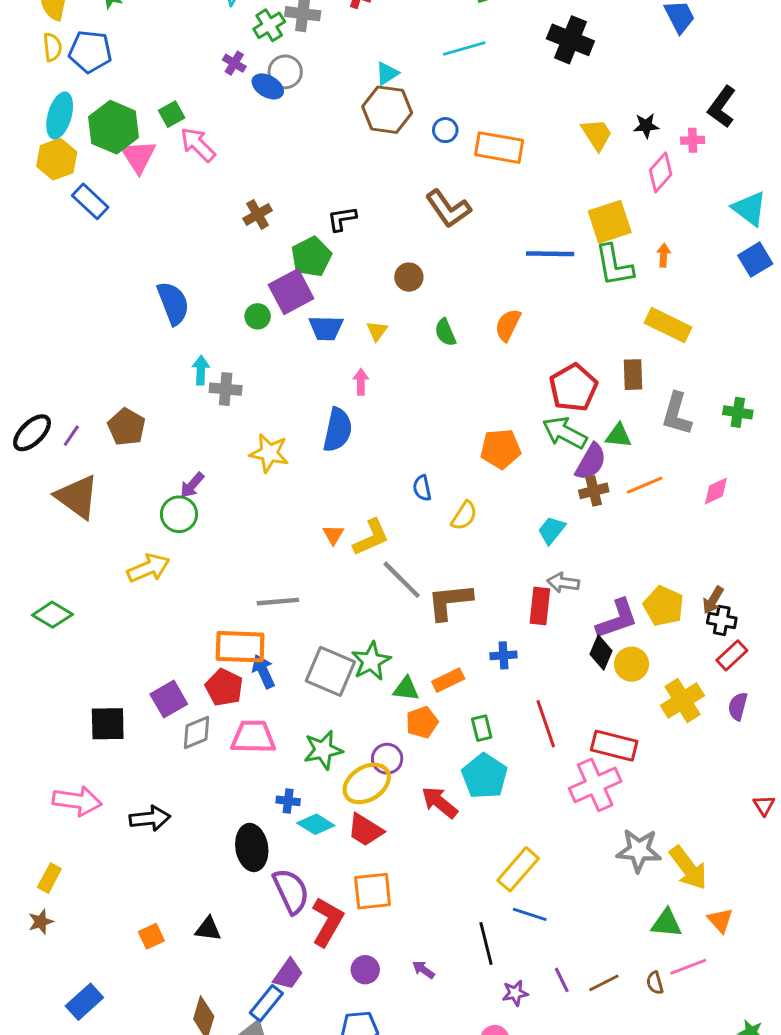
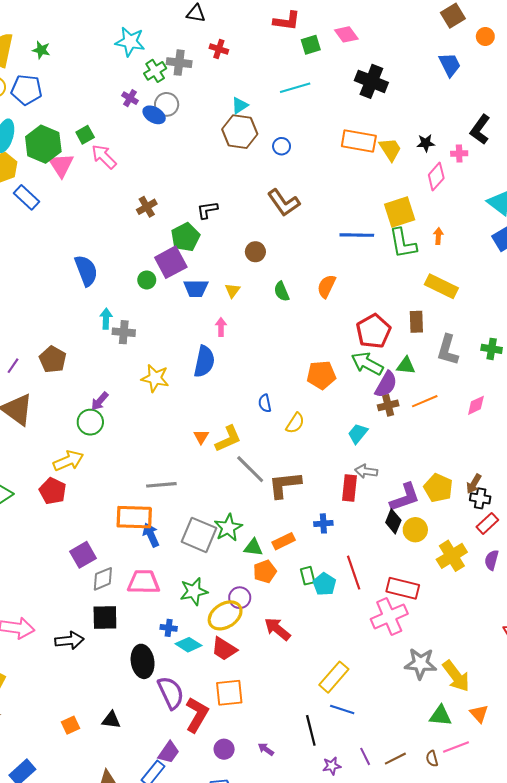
orange rectangle: (499, 148) -> (359, 141), moved
red pentagon: (224, 687) -> (53, 491), moved
black square: (108, 724) -> (105, 618), moved
cyan pentagon: (485, 776) -> (324, 584), moved, size x0.7

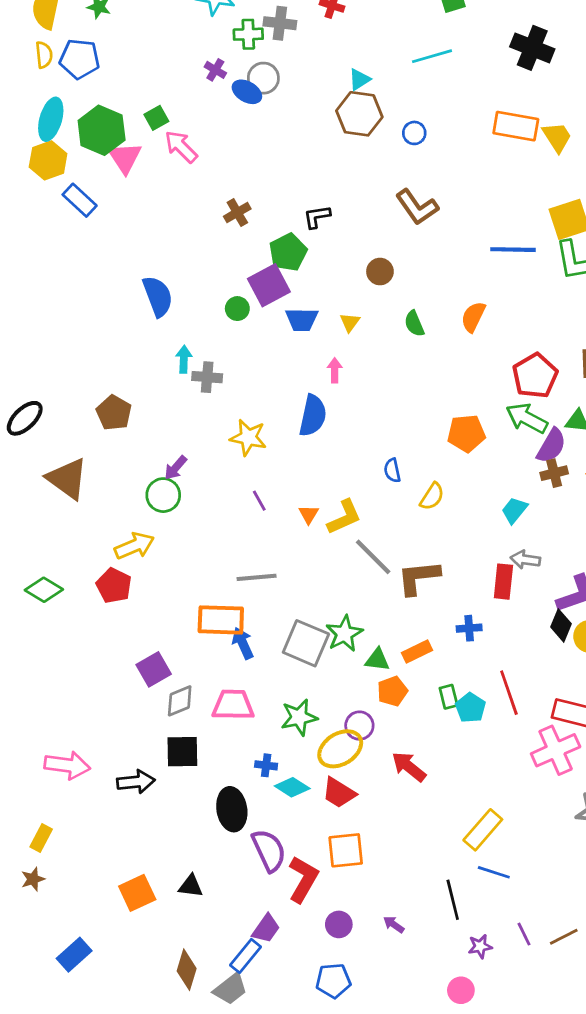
green cross: (155, 71) -> (248, 34), turned 30
purple line: (13, 366) -> (259, 501), moved, turned -63
orange square: (70, 725) -> (137, 893), size x1.5

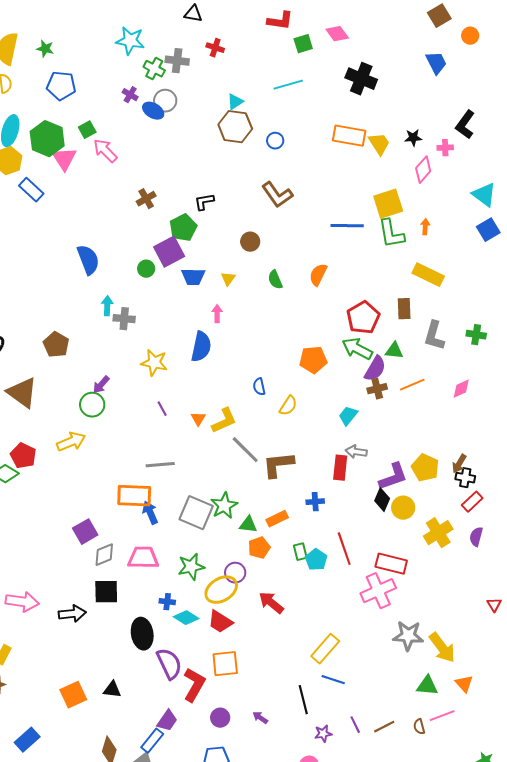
green cross: (248, 34) -> (154, 69), turned 30
blue pentagon: (80, 59) -> (61, 86), moved
red pentagon: (114, 586) -> (23, 456), moved

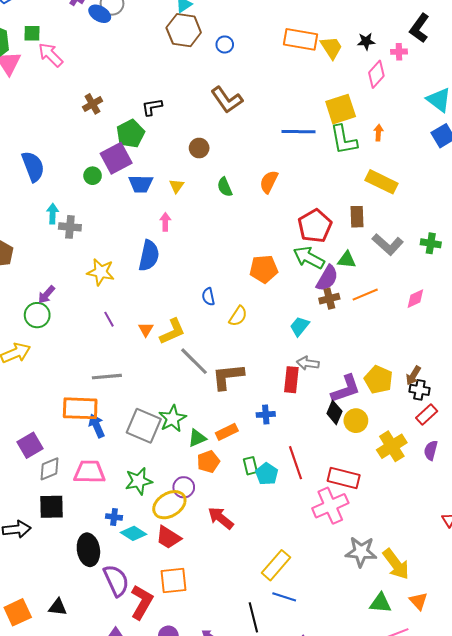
green square: (87, 130) -> (32, 33), turned 30
gray L-shape: (434, 336) -> (388, 244), turned -64
green triangle: (248, 525) -> (197, 438), turned -30

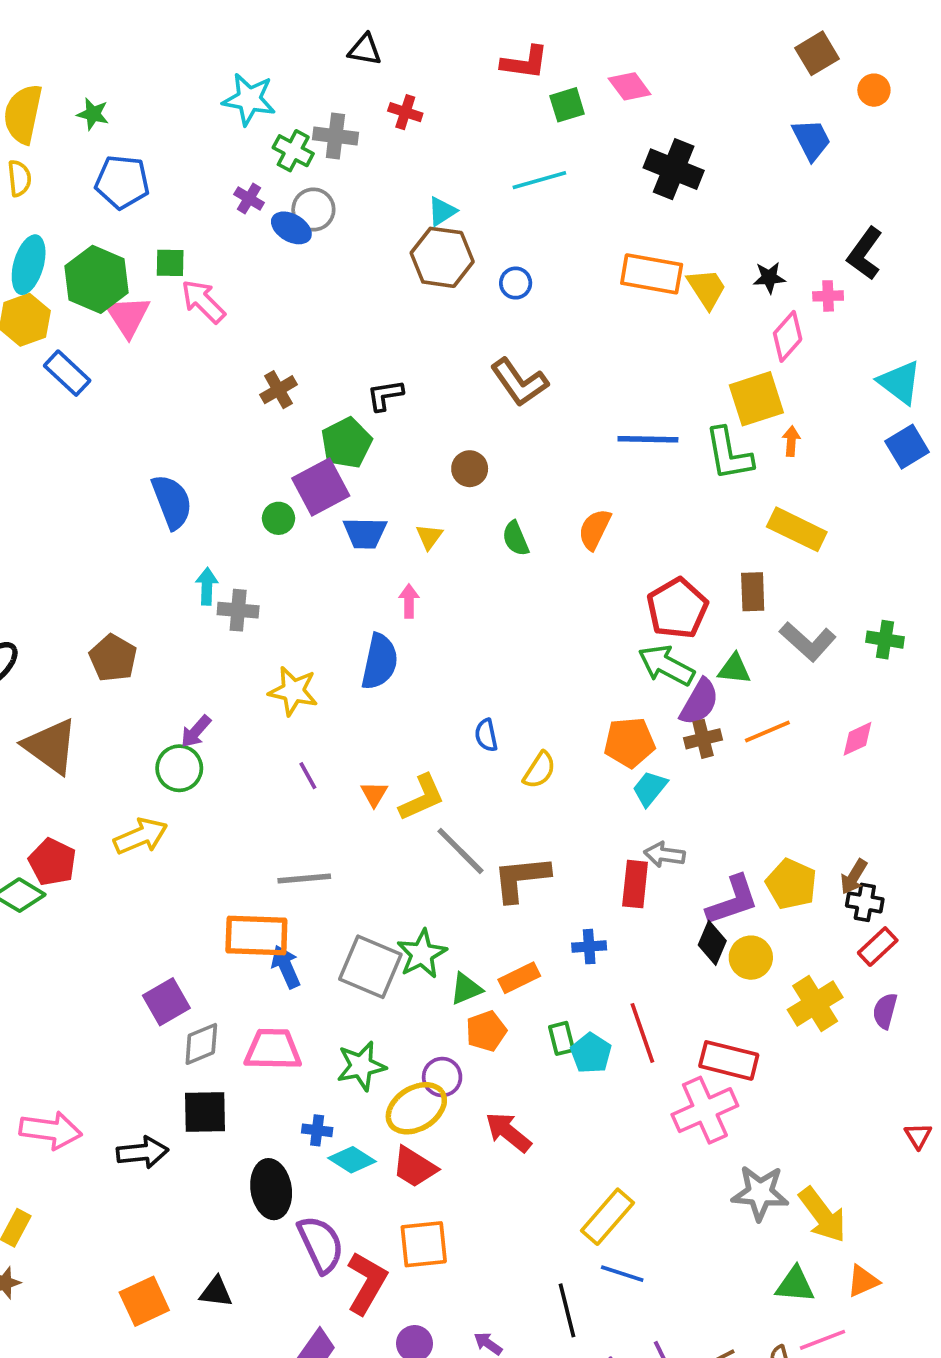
yellow square: (341, 109) -> (756, 399), moved
orange pentagon: (264, 269) -> (630, 743), moved
orange triangle: (418, 601) -> (863, 1281), turned 48

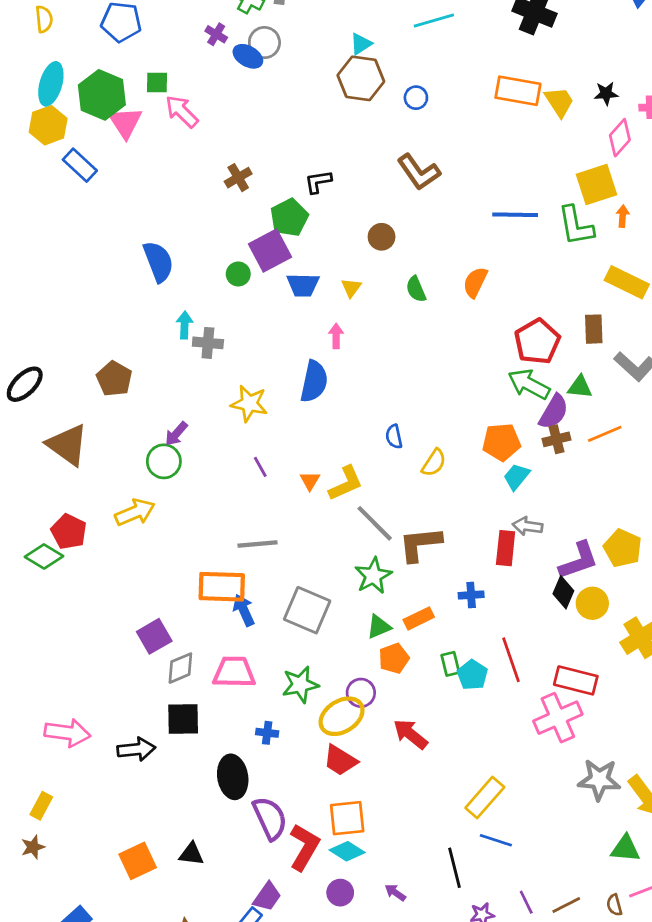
green star: (422, 954) -> (373, 576), moved
cyan diamond: (352, 1160) -> (347, 851), moved

